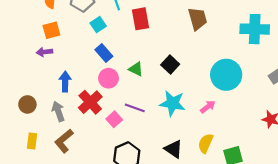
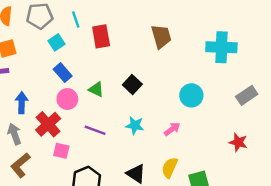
cyan circle: (226, 75) -> (191, 95), size x0.7
cyan star: (172, 103) -> (135, 125), size x0.7
pink square: (114, 119) -> (61, 151), moved, turned -35

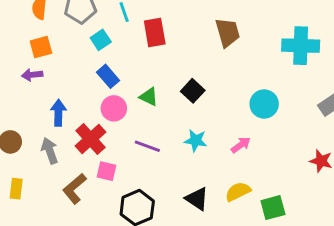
brown L-shape: (20, 165) -> (74, 189), moved
yellow semicircle: (170, 168) -> (238, 192), turned 40

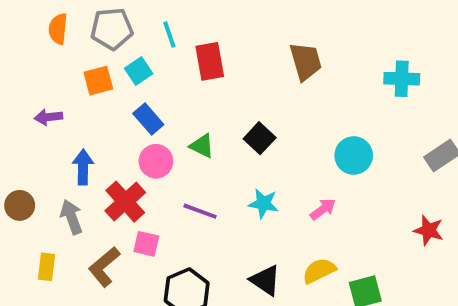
cyan cross: (301, 46) -> (402, 79), size x0.7
orange square: (41, 47) -> (98, 81), moved
yellow rectangle: (16, 189) -> (47, 267), moved

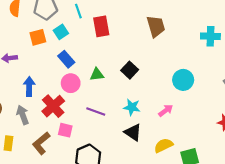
green triangle: (202, 146) -> (97, 74), turned -32
black triangle: (265, 280) -> (133, 132), moved

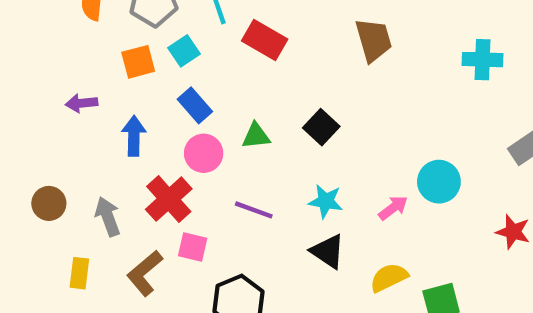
red rectangle: (101, 26) -> (265, 40), turned -50
cyan circle: (183, 80) -> (439, 182), moved
blue arrow: (29, 86) -> (134, 136), moved

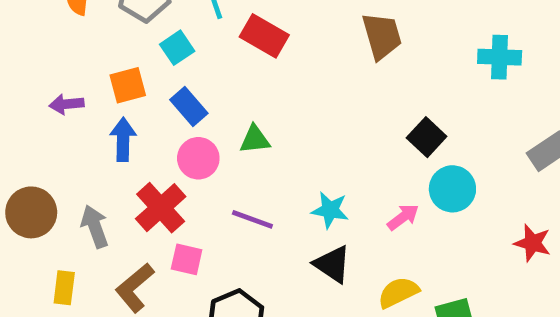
orange square: (138, 62) -> (128, 85), moved
black square: (321, 127) -> (427, 137), moved
brown circle: (49, 203) -> (31, 212), size x1.4

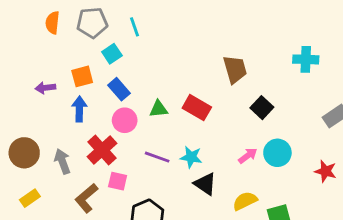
red rectangle: (264, 36) -> (197, 108), moved
brown trapezoid: (382, 36) -> (235, 69), moved
cyan circle: (452, 189) -> (277, 153), moved
cyan star: (330, 210) -> (191, 157), moved
yellow rectangle: (64, 288) -> (30, 198), moved, turned 48

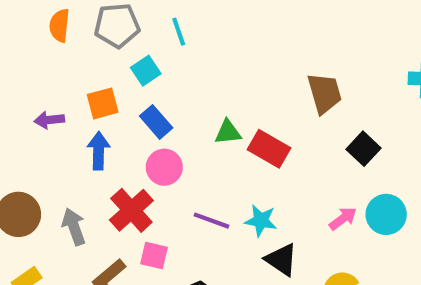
green triangle: (159, 109) -> (228, 132), moved

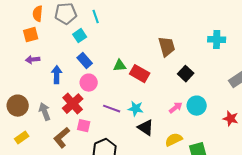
orange square: (103, 103) -> (31, 35), moved

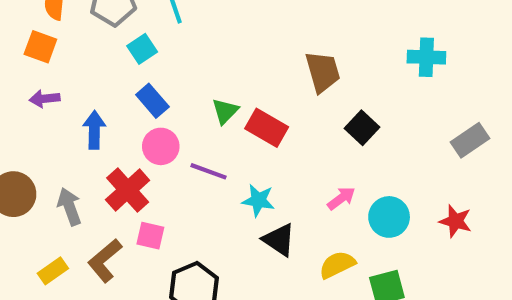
orange square: (31, 35) -> (40, 47), turned 35
green triangle: (120, 66) -> (225, 111), turned -40
cyan circle: (197, 106) -> (389, 217), moved
purple line: (112, 109) -> (208, 171), moved
yellow rectangle: (22, 138) -> (53, 271), moved

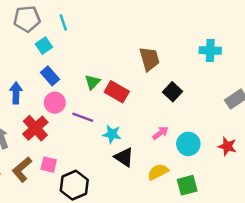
pink square: (150, 236) -> (49, 165), moved

